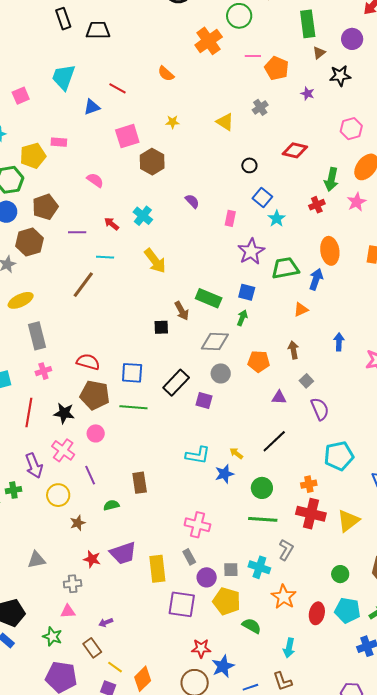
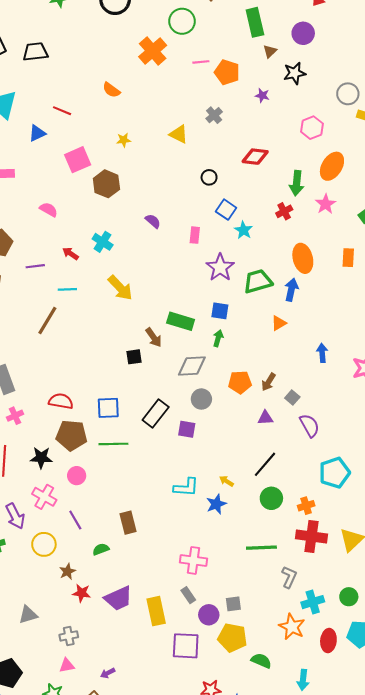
brown arrow: (293, 350) -> (269, 382), moved, turned -132
green circle: (262, 488) -> (271, 498), moved
red star: (92, 559) -> (82, 593), moved
cyan cross: (259, 567) -> (313, 602), moved, turned -30

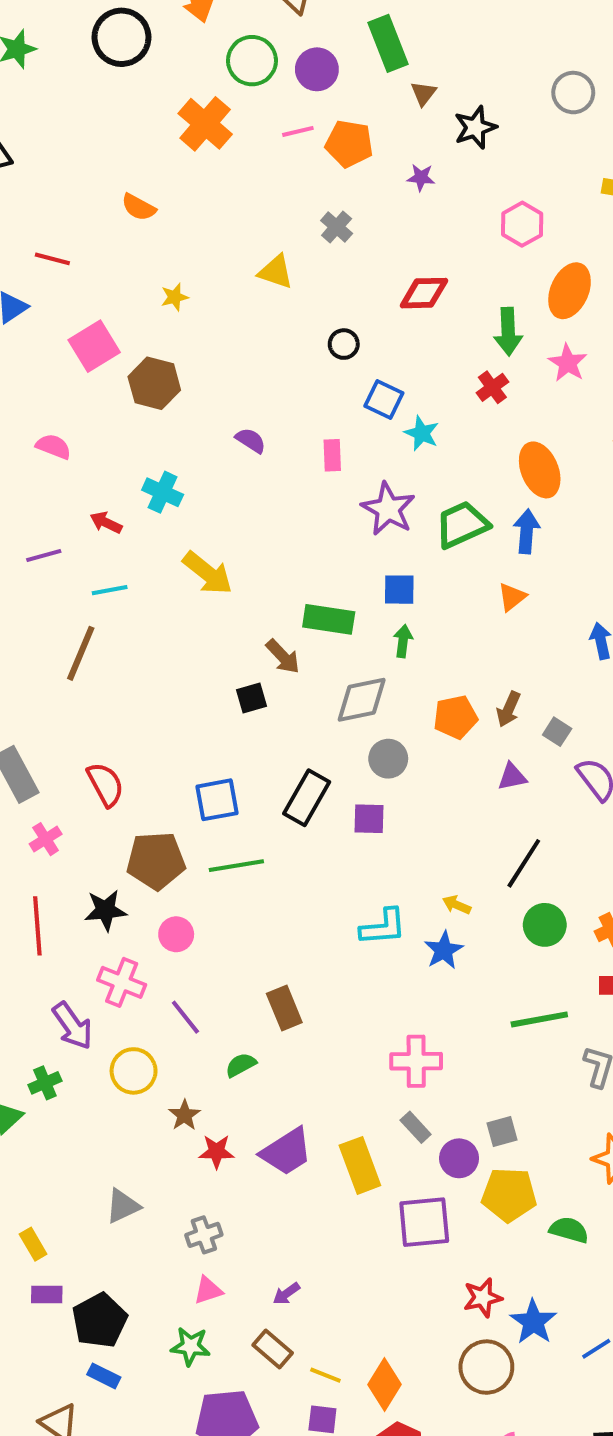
purple circle: (303, 33) -> (317, 69), moved
gray circle: (348, 94) -> (573, 93), moved
red semicircle: (61, 401) -> (105, 784), moved, turned 60

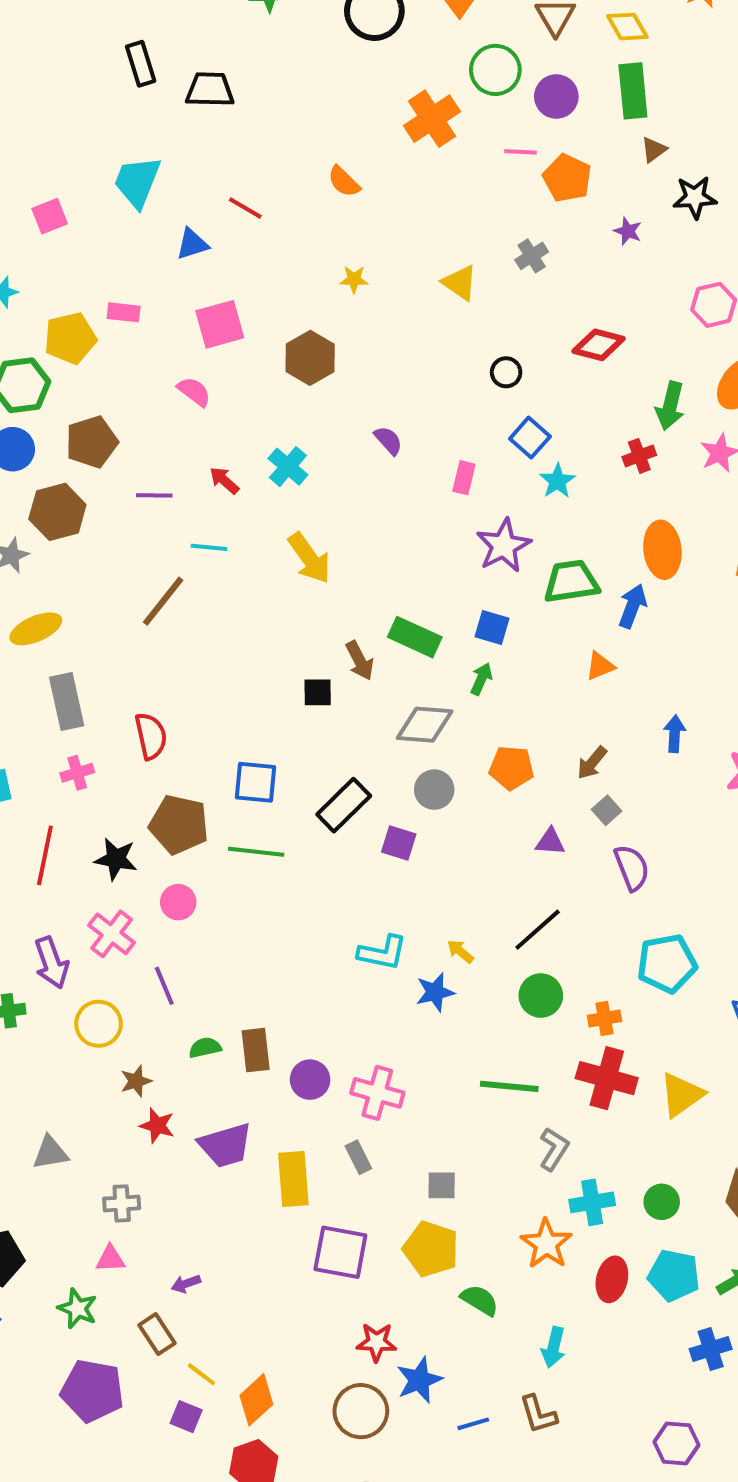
pink square: (94, 346) -> (220, 324), moved
brown arrow: (509, 709) -> (592, 763), moved
brown rectangle: (284, 1008) -> (256, 1050), moved
purple circle: (459, 1158) -> (310, 1080), moved

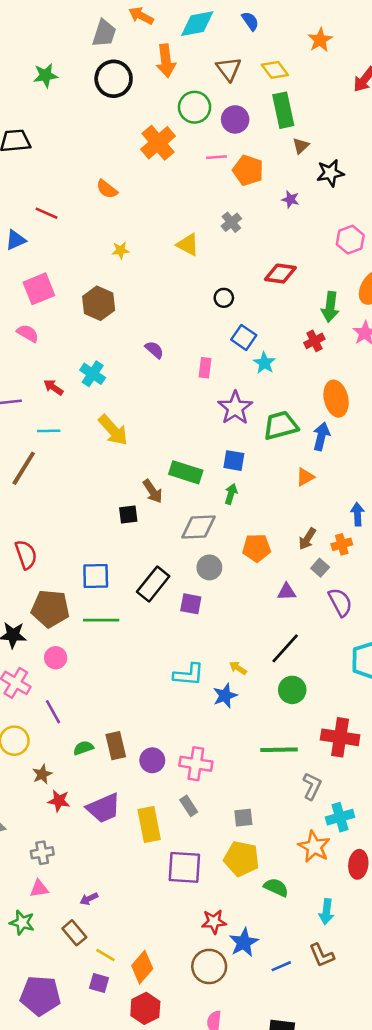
orange cross: (604, 1018) -> (342, 544), moved
purple pentagon: (92, 1391) -> (40, 996), moved

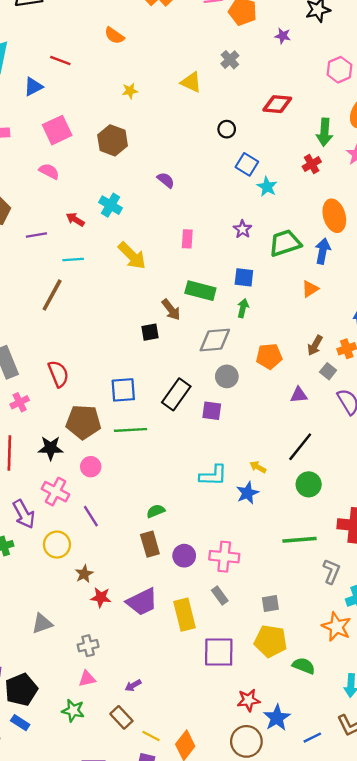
pink rectangle: (205, 368) -> (187, 239), moved
purple star: (235, 408) -> (243, 229), size x0.6
green semicircle: (83, 748) -> (156, 511), moved

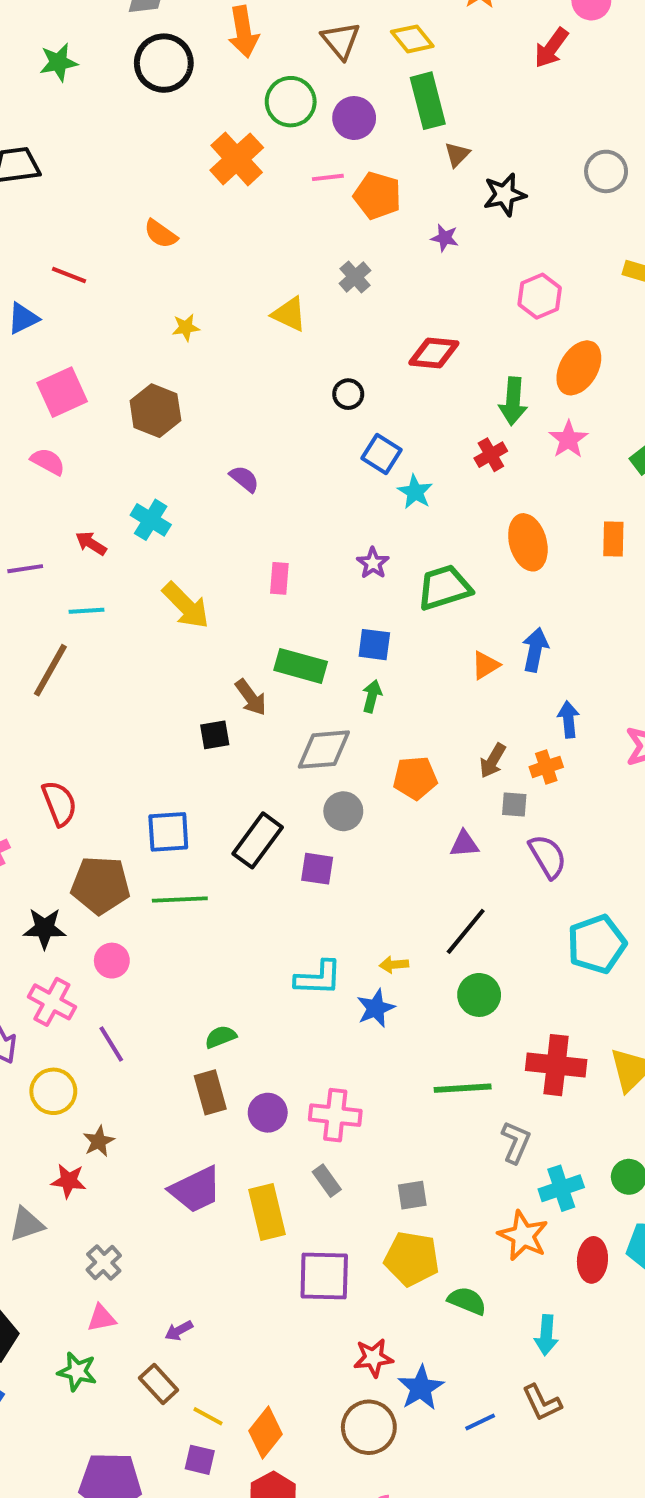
blue arrow: (323, 251) -> (535, 650), moved
gray square: (328, 371) -> (514, 804), turned -35
yellow arrow: (258, 467) -> (394, 965), turned -35
red star: (101, 597) -> (69, 1181), moved
gray cross: (88, 646) -> (104, 1263), turned -30

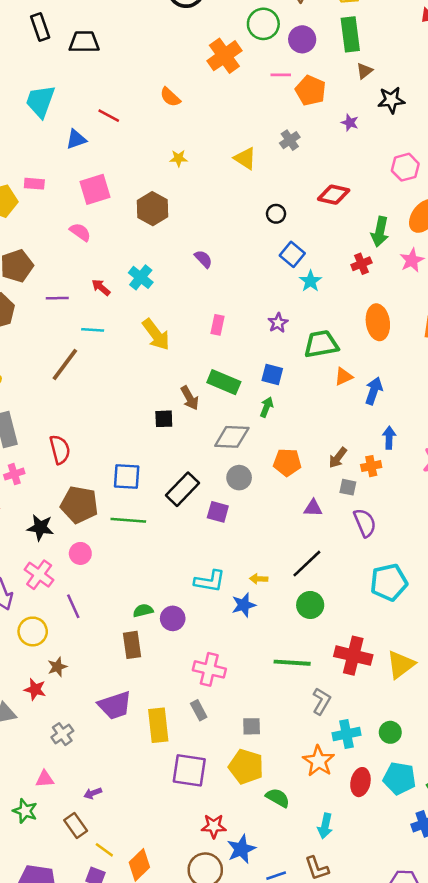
orange triangle: (485, 665) -> (344, 377), moved
purple circle: (268, 1113) -> (173, 618), moved
gray cross: (104, 1263) -> (62, 734), moved

